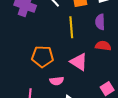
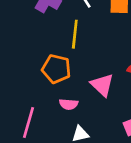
yellow line: (71, 27) -> (75, 34), moved

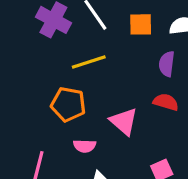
yellow line: (75, 34) -> (89, 62), turned 68

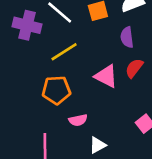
red semicircle: (166, 102) -> (134, 68), turned -54
pink triangle: (124, 121) -> (106, 76), moved

